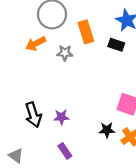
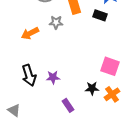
orange arrow: (36, 44) -> (30, 33), moved
purple rectangle: (65, 151) -> (68, 105), moved

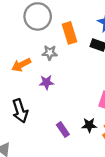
purple star: (53, 77) -> (46, 82), moved
purple rectangle: (68, 105) -> (63, 130), moved

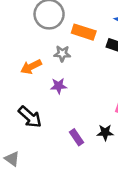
orange rectangle: (69, 33) -> (84, 32), turned -55
black arrow: (20, 111) -> (30, 117), turned -30

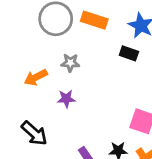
orange rectangle: (84, 32) -> (94, 20), moved

